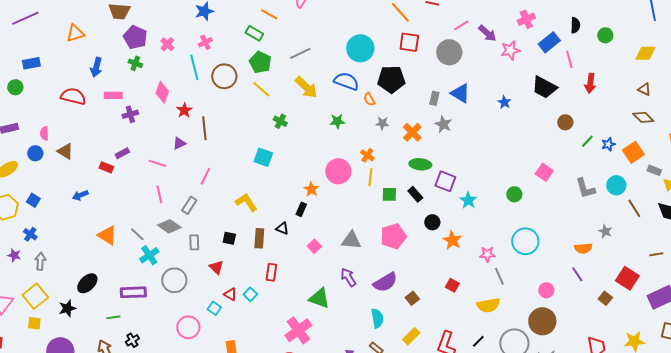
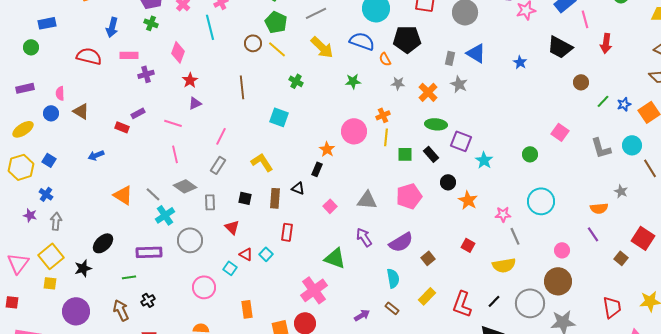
brown circle: (224, 76) -> (253, 43), moved, size x0.7
red star: (184, 110) -> (190, 80), moved
brown line: (204, 128) -> (242, 87), moved
orange cross: (367, 155) -> (383, 115), turned 32
gray rectangle: (189, 205) -> (218, 165), moved

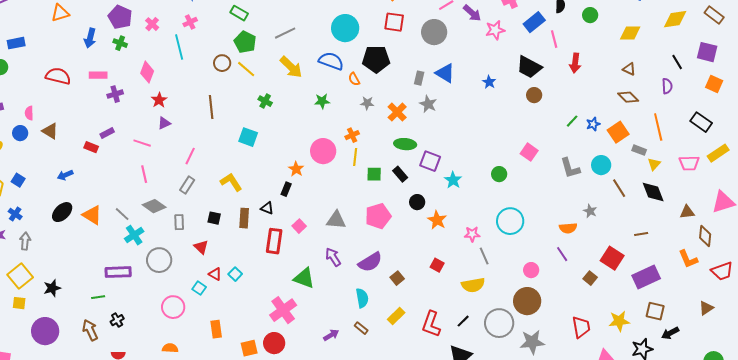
blue arrow: (112, 27) -> (90, 38), moved
brown circle: (581, 82) -> (534, 95), moved
red rectangle: (287, 232) -> (274, 241), moved, size x1.4
black ellipse: (103, 243) -> (62, 212), moved

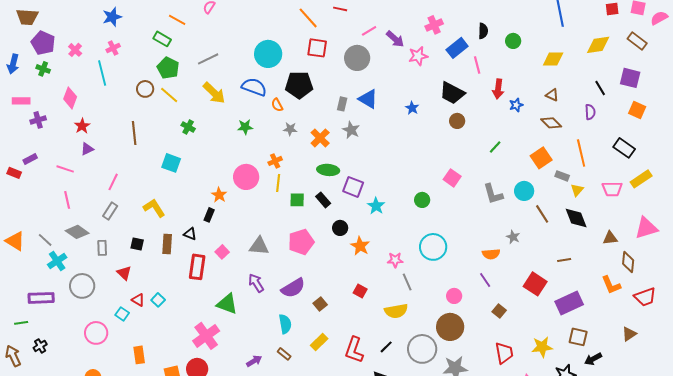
blue star: (593, 124) -> (516, 105), moved
brown square: (590, 278) -> (499, 311), moved

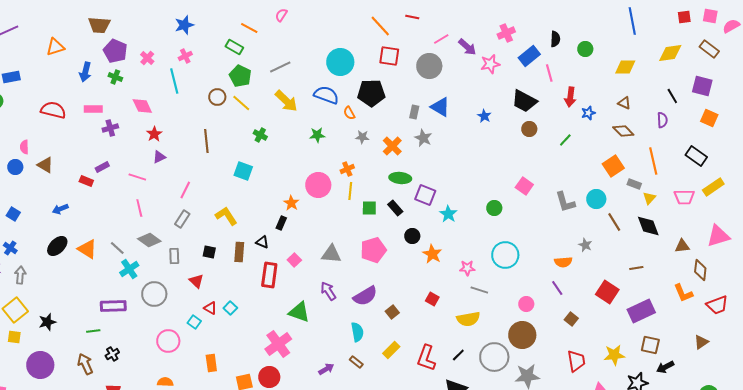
pink diamond: (70, 98) -> (142, 106), turned -45
green line: (495, 147) -> (565, 140), moved
gray line: (407, 282) -> (479, 290), turned -48

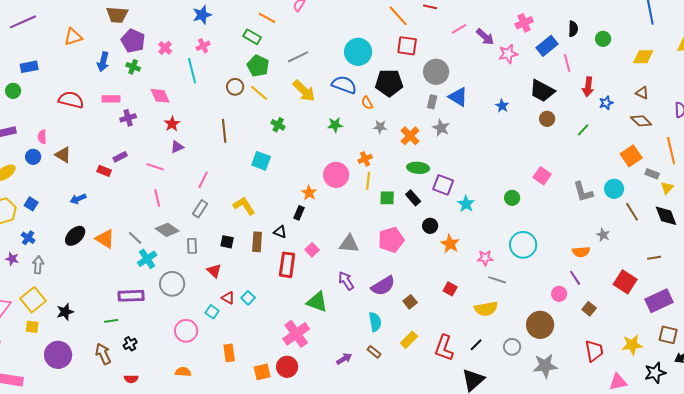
gray circle: (429, 66) -> (436, 72), moved
pink circle: (526, 304) -> (559, 294), moved
gray circle: (494, 357) -> (512, 347), size x0.6

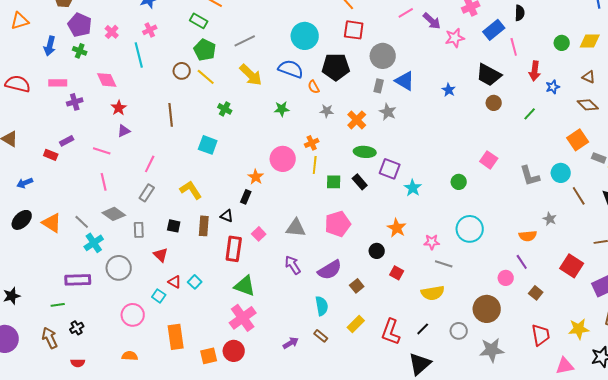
green circle: (603, 39) -> (562, 43), moved
black circle: (430, 226) -> (377, 251), moved
green triangle: (317, 302) -> (245, 286), moved
orange rectangle: (229, 353) -> (176, 337), size x1.4

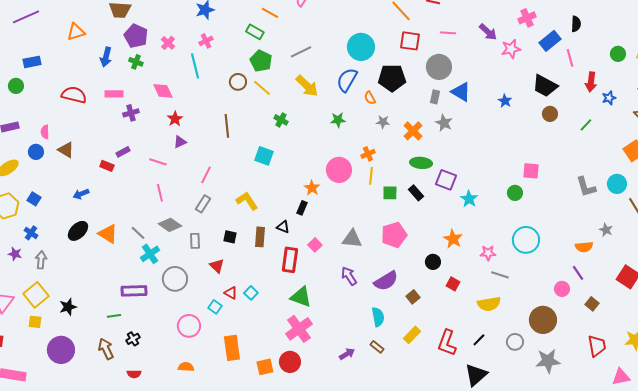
pink line: (406, 13) -> (448, 33), moved, turned 35
blue semicircle: (291, 69) -> (347, 80), turned -80
pink square: (489, 160) -> (531, 171), moved, turned -30

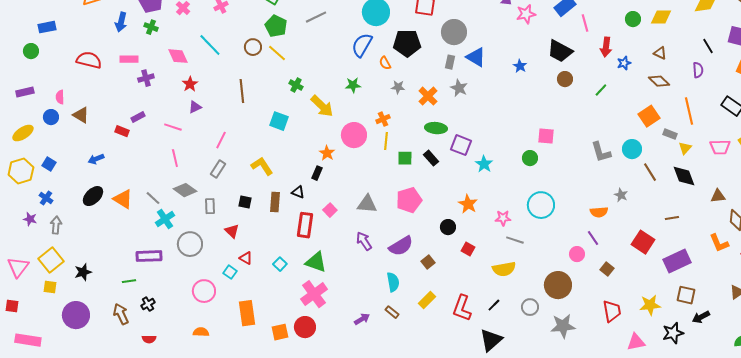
cyan line: (195, 66) -> (210, 45), moved, turned -30
yellow arrow: (307, 86) -> (322, 106), moved
cyan square: (251, 293) -> (280, 264), moved

